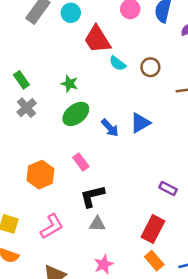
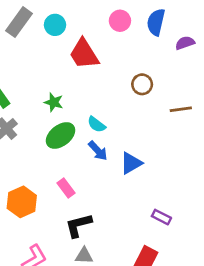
cyan semicircle: (118, 63) -> (96, 124), moved
blue triangle: (140, 123) -> (131, 163), moved

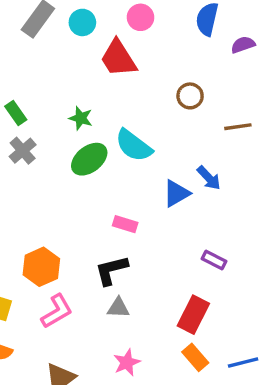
pink circle: (120, 21) -> (140, 17), moved
cyan semicircle: (96, 124) -> (134, 145), size x1.6
blue arrow: (98, 151) -> (209, 178), moved
pink rectangle: (66, 188) -> (125, 224), moved, turned -36
orange hexagon: (22, 202) -> (41, 267), moved

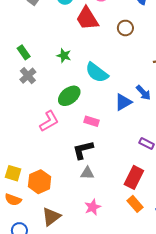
brown circle: (190, 96) -> (125, 28), moved
green ellipse: (89, 159) -> (69, 96), moved
orange hexagon: (41, 267) -> (40, 182), moved
pink L-shape: (57, 311) -> (49, 121), moved

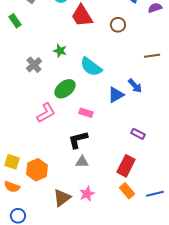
green rectangle: (24, 52) -> (15, 21), moved
gray cross: (28, 76) -> (34, 65), moved
brown triangle: (51, 217) -> (62, 198), moved

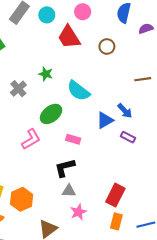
purple rectangle: (138, 134) -> (128, 137), moved
orange rectangle: (127, 191) -> (116, 221), turned 56
pink star: (87, 194) -> (78, 212), moved

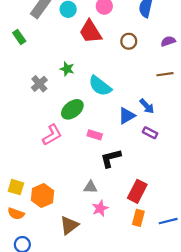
purple semicircle: (146, 29) -> (168, 41), moved
black L-shape: (65, 168) -> (111, 158), moved

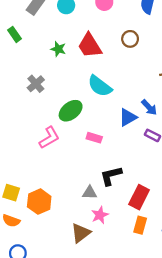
red trapezoid: (90, 32) -> (90, 46), moved
green star: (67, 69) -> (58, 49), moved
black L-shape: (111, 158) -> (111, 176), moved
brown triangle: (69, 225) -> (81, 233), moved

